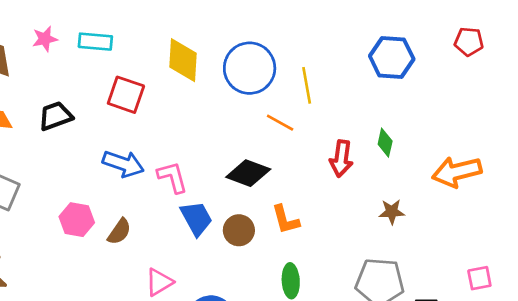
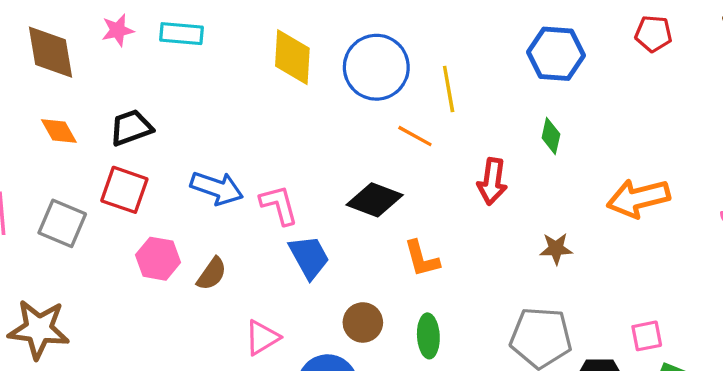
red square: (126, 95) -> (124, 190), moved
green diamond: (385, 143) -> (551, 136), moved
brown circle: (239, 230) -> (363, 322), moved
pink square: (479, 278) -> (647, 336), moved

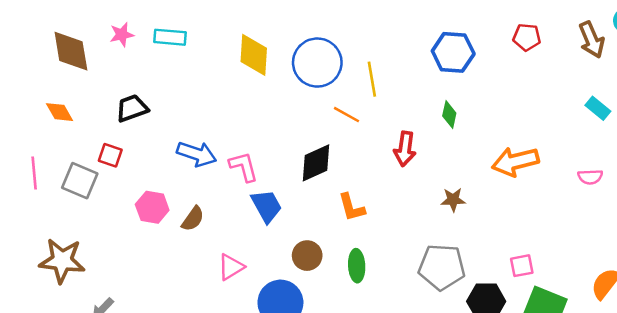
orange diamond: (59, 131) -> (60, 112), moved
red square: (124, 190) -> (110, 155), moved, size x0.7
black diamond: (375, 200) -> (316, 163), turned -45

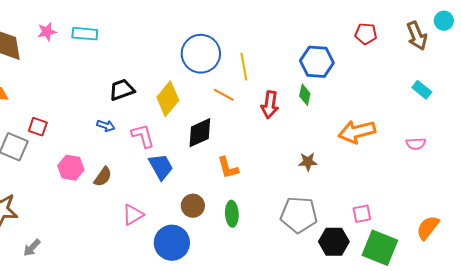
blue hexagon: (453, 52) -> (317, 62), moved
yellow diamond: (254, 55) -> (168, 99), moved, turned 36
black trapezoid: (132, 108) -> (122, 90), moved
red arrow: (405, 149) -> (270, 105), moved
blue arrow: (197, 154) -> (106, 126), size x0.6

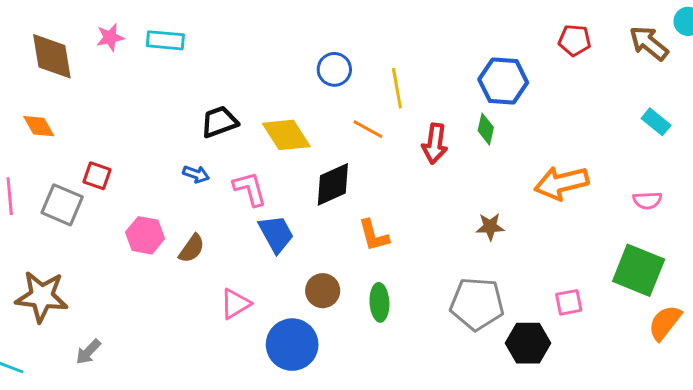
brown arrow: (417, 36) -> (649, 43), turned 152
blue circle: (201, 54) -> (334, 69), size x0.6
yellow diamond: (168, 99) -> (286, 135), turned -72
green square: (380, 248) -> (639, 270), moved

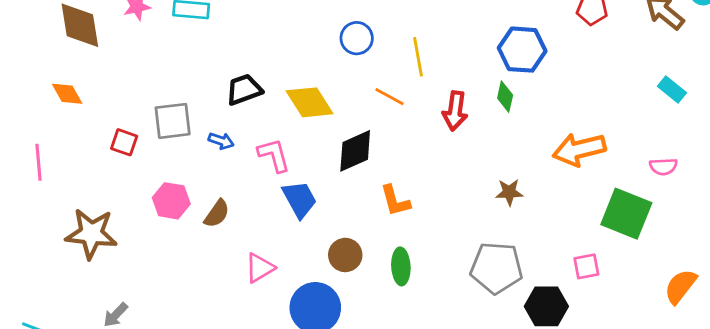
gray square: (62, 205) -> (173, 121), moved, turned -30
green square: (639, 270) -> (626, 214), moved
brown star: (42, 297) -> (91, 234), moved

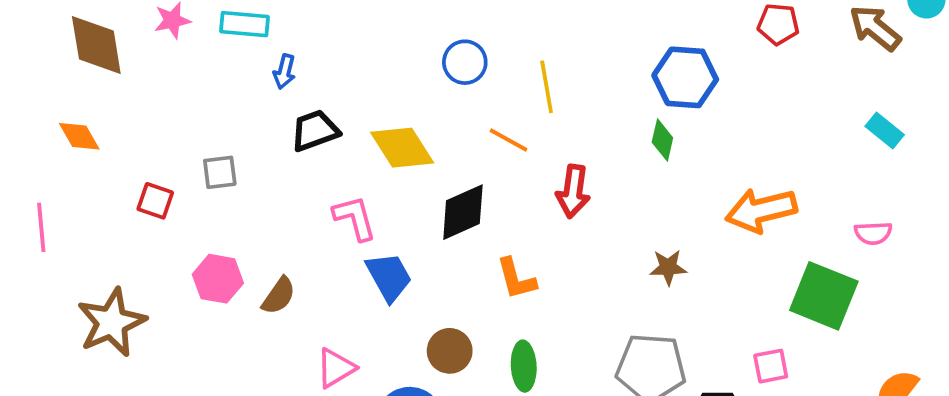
red arrow: (455, 111) -> (573, 191), moved
gray square: (173, 121) -> (220, 172), size x0.7
blue arrow: (221, 141) -> (284, 72), moved, turned 85
brown star: (91, 234) -> (112, 322), turned -30

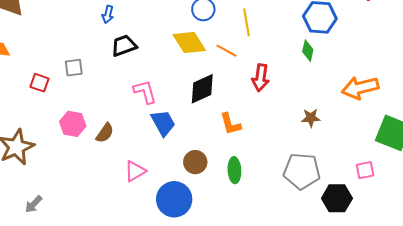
yellow diamond: (402, 148) -> (189, 43), moved

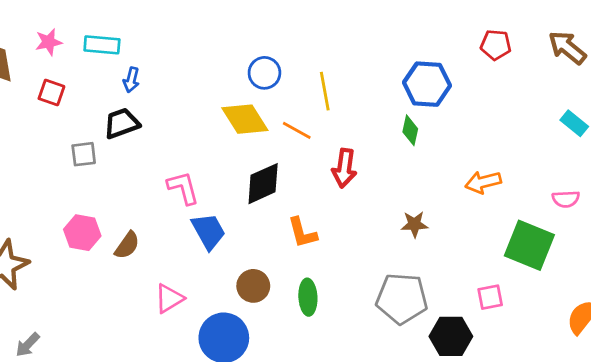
black trapezoid: (124, 46) -> (122, 123), moved
red square: (40, 83) -> (51, 92), moved
orange arrow: (360, 88) -> (483, 182), size x0.7

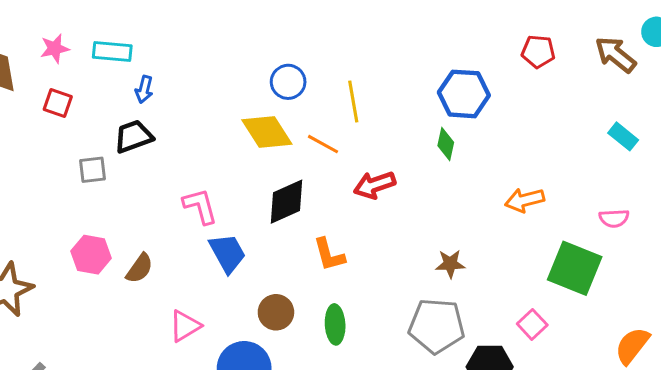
red arrow: (344, 168) -> (375, 185), turned 63
brown star: (414, 224) -> (450, 264), moved
pink square: (490, 297) -> (532, 324), turned -32

